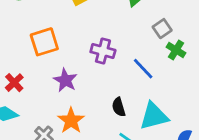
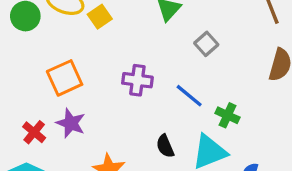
green cross: (176, 50) -> (227, 115), moved
purple star: (65, 80) -> (71, 123), moved

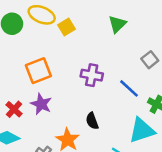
gray square: (206, 44) -> (150, 60), moved
black semicircle: (165, 146) -> (92, 121), moved

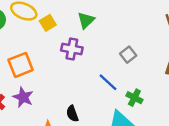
green triangle: (117, 24) -> (86, 20), moved
purple cross: (92, 75) -> (72, 49), moved

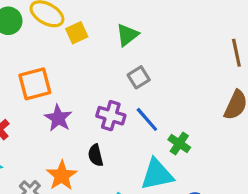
purple cross: (72, 49) -> (111, 116), moved
gray square: (128, 55) -> (139, 77), moved
purple star: (23, 97) -> (58, 118), moved

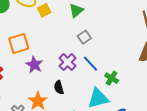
purple cross: (111, 116) -> (68, 62), turned 30

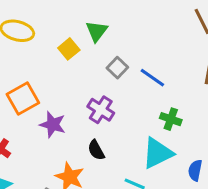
yellow square: (44, 10) -> (69, 49), moved
blue line: (91, 64) -> (152, 78), moved

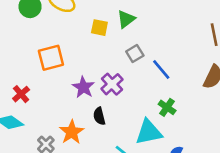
yellow square: (69, 49) -> (99, 28), turned 36
purple star: (53, 125) -> (83, 87), moved

